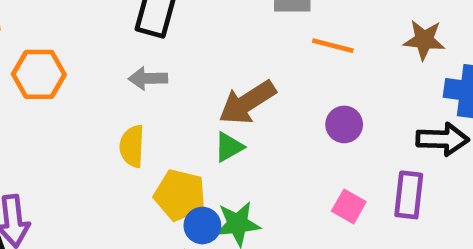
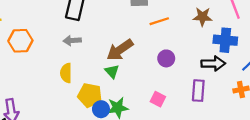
orange line: (333, 46) -> (159, 21), turned -30
green triangle: (229, 147) -> (112, 71), turned -40
pink square: (349, 206) -> (158, 99), moved

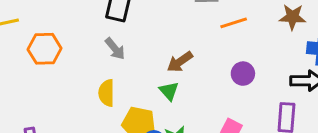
gray arrow: (72, 40) -> (115, 49), turned -126
brown arrow: (120, 50) -> (180, 62), size x0.7

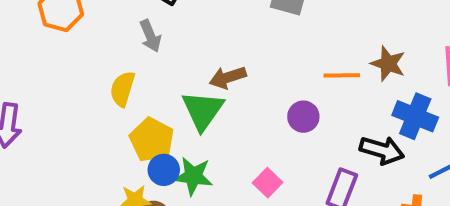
orange line: (234, 23) -> (342, 75), moved
green triangle: (169, 91) -> (203, 110), size x1.6

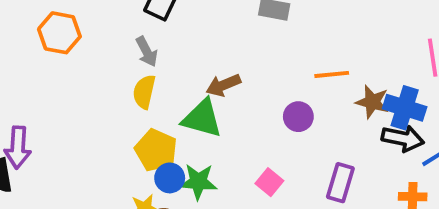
brown star: (388, 64) -> (372, 102), moved
yellow semicircle: (122, 89) -> (144, 92), moved
green triangle: (203, 110) -> (202, 118), turned -45
black arrow: (382, 150) -> (403, 138), moved

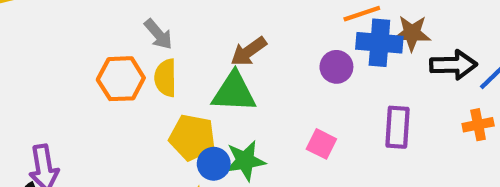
orange hexagon: (59, 33) -> (121, 79), moved
blue cross: (405, 108) -> (379, 43), moved

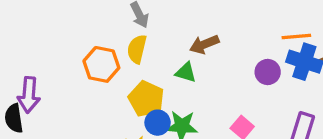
orange hexagon: (121, 79) -> (101, 64), moved
green triangle: (234, 92) -> (186, 72), size x0.6

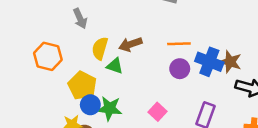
orange line: (296, 37) -> (179, 44), moved
yellow semicircle: (137, 49) -> (100, 48), moved

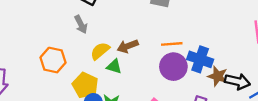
yellow semicircle: (100, 48) -> (100, 51), turned 36
brown star: (230, 62) -> (218, 76), moved
purple circle: (180, 69) -> (173, 67), size x1.5

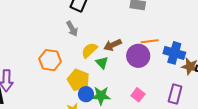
green triangle: (114, 66) -> (102, 63), turned 32
purple circle: (173, 67) -> (138, 56), moved

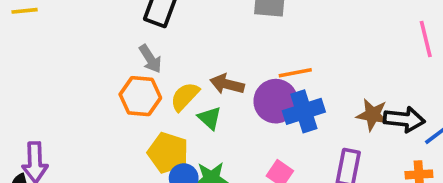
brown arrow: (113, 45) -> (227, 84), turned 42
blue cross: (174, 53) -> (304, 111), moved, turned -30
orange hexagon: (50, 60) -> (140, 96), moved

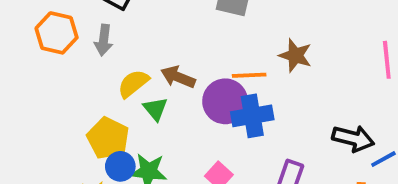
gray arrow: (150, 59) -> (104, 40), turned 32
orange hexagon: (140, 96) -> (57, 33), moved
brown star: (373, 115) -> (295, 55), moved

